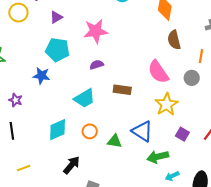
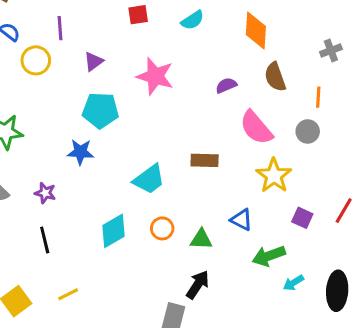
pink star: (96, 31) -> (155, 76), turned 30
purple semicircle: (97, 65) -> (226, 85), moved
blue triangle: (142, 131) -> (242, 220), size x0.7
black arrow: (72, 165) -> (198, 285), moved

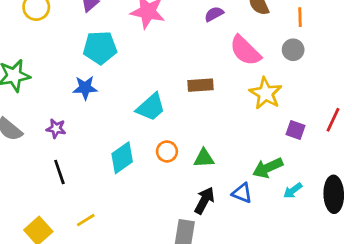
blue triangle: (242, 220) -> (242, 193), moved

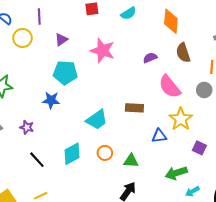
black line: (59, 172) -> (37, 160), moved, turned -30
blue triangle: (242, 193) -> (159, 136), moved, turned -35

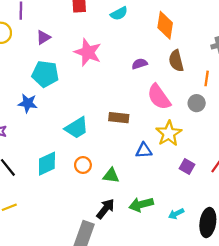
green arrow: (176, 173) -> (141, 204), moved

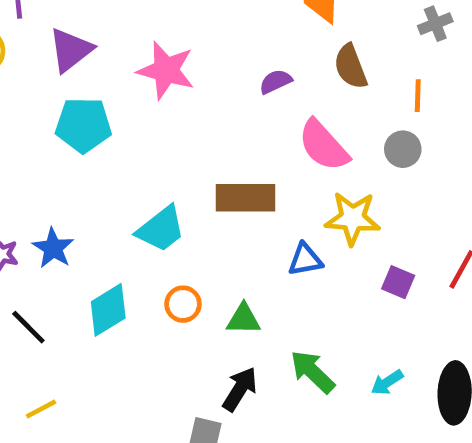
purple triangle: (43, 37) -> (71, 50), size x1.5
blue star: (28, 103) -> (53, 248), moved, turned 30
brown rectangle: (119, 118) -> (246, 198), size x1.4
yellow star: (169, 133) -> (353, 218), turned -30
green arrow: (141, 204) -> (313, 372), turned 65

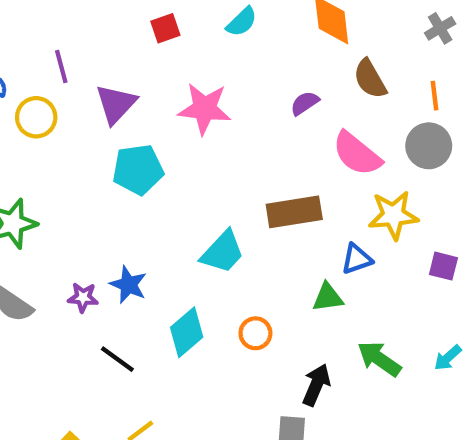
gray circle: (403, 149) -> (429, 146), size x1.4
orange circle: (183, 304) -> (255, 333), moved
green triangle: (243, 319) -> (328, 297), moved

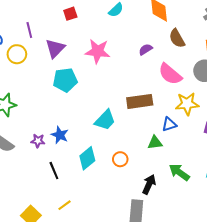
red square: (165, 28) -> (70, 14), moved
black line: (117, 359) -> (54, 171), turned 30

